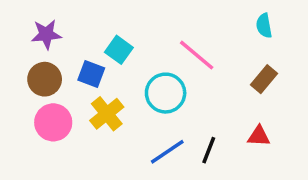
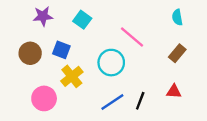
purple star: (46, 34) -> (43, 16), moved
cyan square: (119, 50) -> (82, 20), moved
pink circle: (53, 122) -> (44, 98), moved

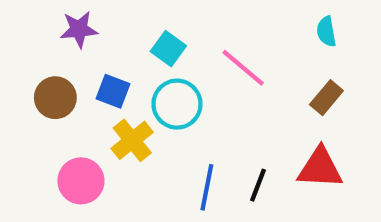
cyan square: (82, 20) -> (168, 49), moved
cyan circle: (111, 63) -> (177, 104), moved
red triangle: (174, 91) -> (320, 168), size x1.6
blue line: (112, 102) -> (207, 187), turned -45

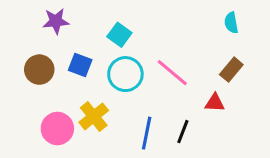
pink line: (243, 68) -> (172, 73), moved
yellow cross: (132, 140) -> (94, 116), moved
red triangle: (320, 168) -> (215, 103), moved, size x0.6

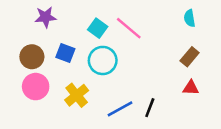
pink line: (172, 73) -> (129, 28), moved
red triangle: (215, 103) -> (191, 88), moved
pink circle: (57, 129) -> (36, 87), moved
blue line: (147, 133) -> (120, 109), turned 50

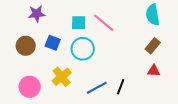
cyan semicircle: (190, 18) -> (153, 15), size x1.5
cyan square: (98, 28) -> (79, 23), turned -35
pink circle: (36, 87) -> (30, 87), moved

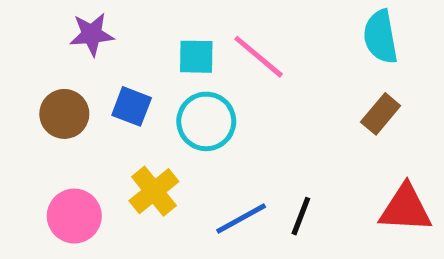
red triangle: (154, 71) -> (405, 209), moved, size x1.6

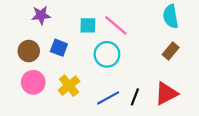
cyan circle: (206, 121) -> (107, 54), moved
red triangle: (405, 209) -> (166, 93), moved, turned -30
pink circle: (74, 216) -> (33, 82), moved

